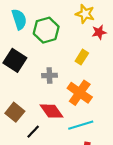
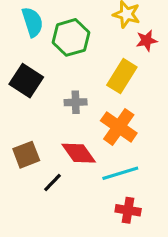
yellow rectangle: (82, 57) -> (122, 76), size x1.5
brown square: (15, 112) -> (26, 155), turned 30

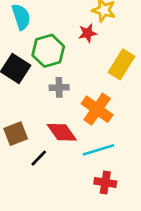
green hexagon: (71, 37) -> (48, 51), moved
red star: (147, 41) -> (88, 33), moved
yellow rectangle: (122, 76) -> (122, 64), moved

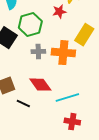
orange cross: (97, 109) -> (63, 53), moved, turned -30
black line: (39, 158) -> (23, 104), turned 72

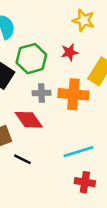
red star: (59, 12) -> (70, 52), moved
red diamond: (40, 85) -> (29, 120), moved

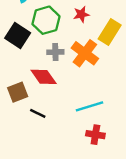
orange cross: (73, 94) -> (85, 53), turned 32

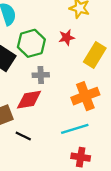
orange cross: (85, 53) -> (85, 96), moved, turned 32
red diamond: (44, 77) -> (29, 100), turned -64

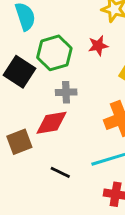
black line: (23, 136) -> (60, 172), moved

